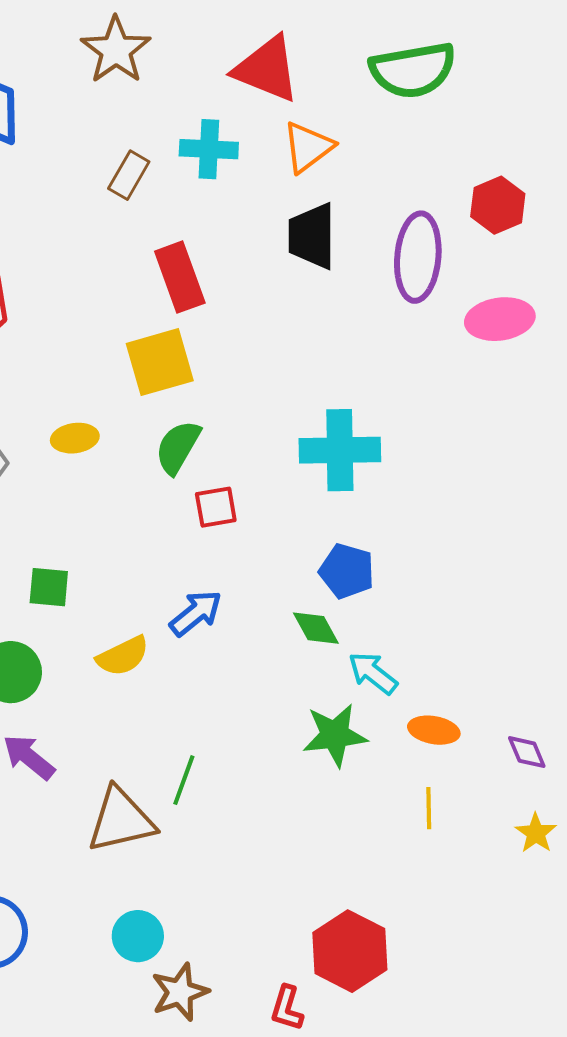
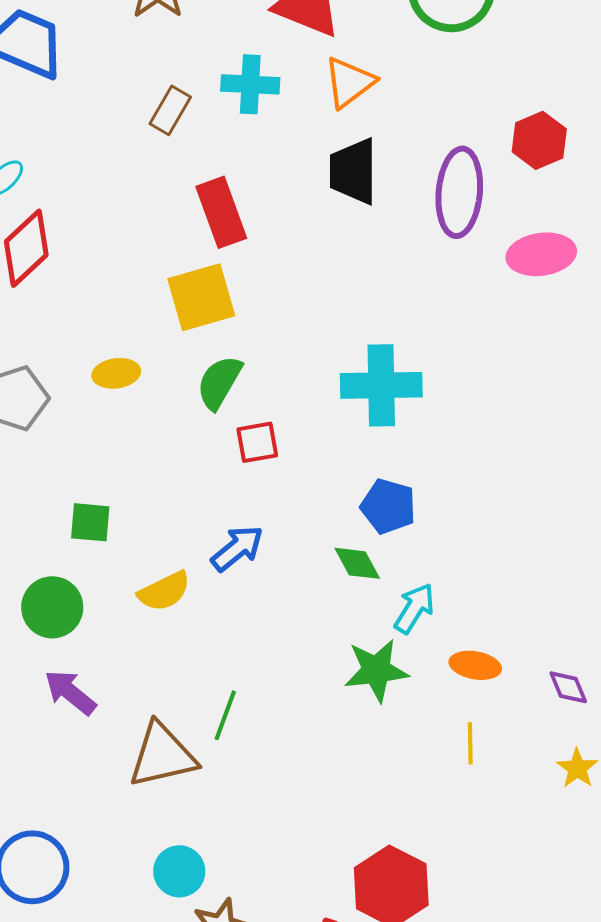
cyan arrow: (373, 673) -> (414, 608), turned 84

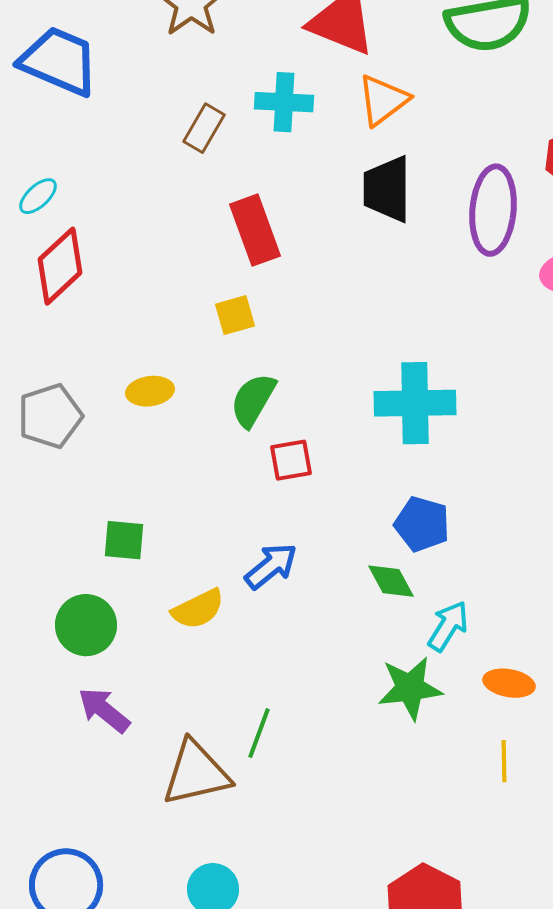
yellow square: (201, 297) -> (235, 315), size x0.6

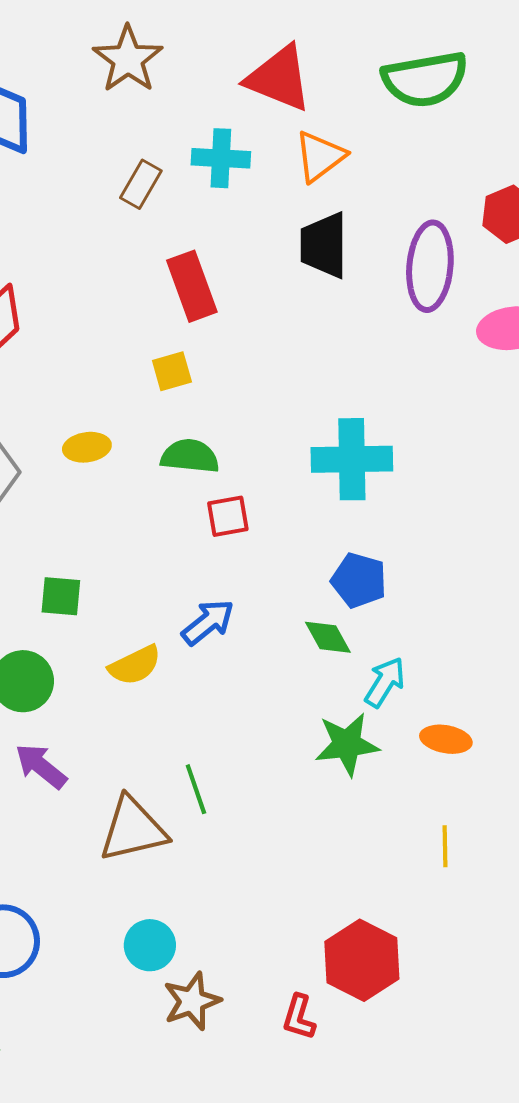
green semicircle: (253, 400) -> (190, 456), turned 66
green line: (259, 733) -> (196, 789), turned -39
yellow line: (504, 761) -> (445, 846), moved

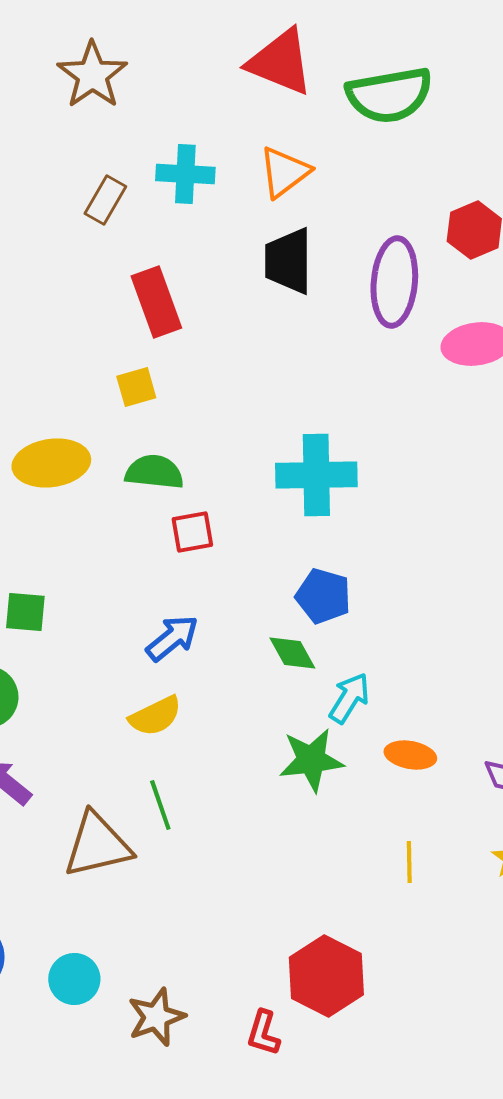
red triangle: (279, 78) -> (280, 62), moved
yellow ellipse: (87, 447) -> (51, 463), size x1.6
yellow semicircle: (135, 665) -> (155, 716), moved
cyan circle: (150, 945) -> (74, 979), moved

